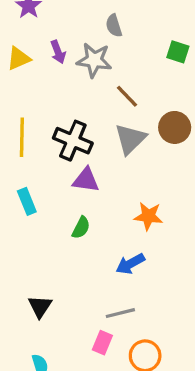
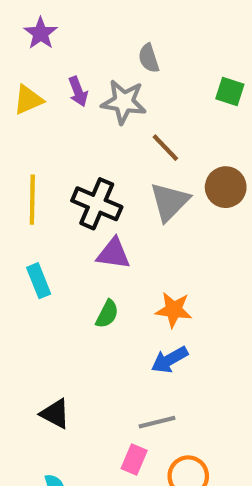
orange star: (148, 216) -> (174, 310), moved
black triangle: (40, 306) -> (55, 414), turned -35

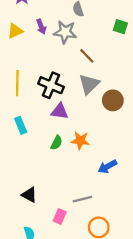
brown circle: (226, 187) -> (113, 100), moved
orange star: (174, 310) -> (80, 141), moved
blue arrow: (170, 360) -> (107, 167), moved
pink rectangle: (134, 460) -> (60, 216), moved

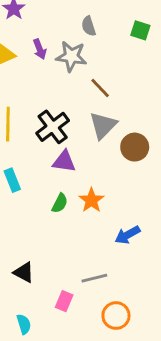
green square: (120, 27) -> (140, 30), moved
black cross: (51, 85) -> (53, 127), turned 30
orange star: (80, 141) -> (91, 200), turned 30

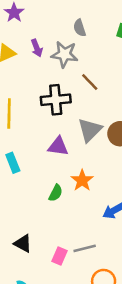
gray triangle: (103, 125) -> (90, 130), moved
black cross: (53, 127) -> (56, 100), moved, turned 32
green semicircle: (60, 203) -> (56, 193), moved
pink rectangle: (64, 301) -> (59, 256), moved

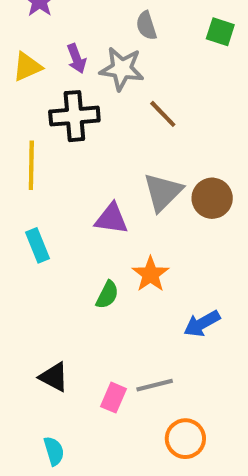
black cross: (56, 100) -> (74, 116), moved

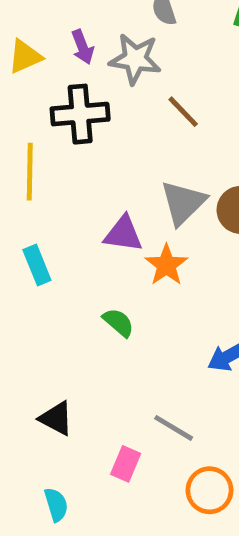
orange star: (150, 274) -> (166, 265), moved
green semicircle: (107, 295) -> (118, 323), turned -76
gray line: (155, 385) -> (174, 428), turned 45
pink rectangle: (113, 398) -> (126, 464), moved

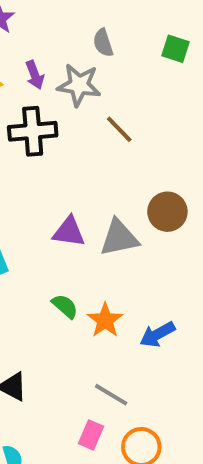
gray triangle: (183, 203) -> (119, 238), moved, turned 33
orange star: (166, 265) -> (105, 320), moved
pink rectangle: (126, 464) -> (91, 435), moved

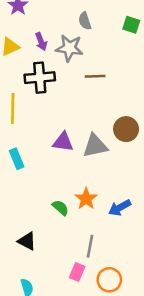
brown line: (119, 129) -> (95, 76), turned -48
green semicircle: (65, 306) -> (60, 208), moved
gray line: (111, 395) -> (90, 246), turned 70

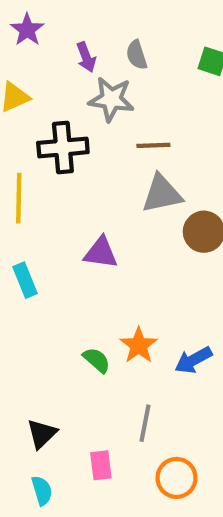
purple arrow: (41, 42) -> (86, 57), moved
gray triangle: (95, 146) -> (162, 194), moved
black triangle: (27, 241) -> (42, 434), moved, turned 48
pink rectangle: (77, 272) -> (101, 465), moved, turned -30

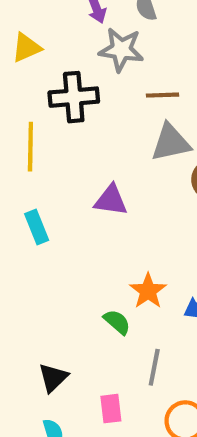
green semicircle: (97, 360) -> (117, 322), moved

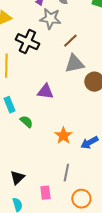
brown line: (162, 95) -> (70, 41), turned -42
black cross: (74, 97) -> (27, 42), turned 30
green semicircle: (117, 322) -> (26, 122), moved

